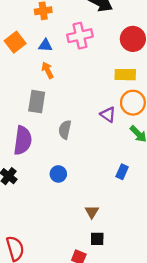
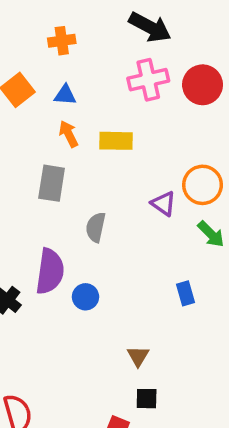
pink cross: (80, 36) -> (148, 80), moved
yellow rectangle: (125, 75) -> (116, 141), moved
purple semicircle: (23, 140) -> (50, 271), moved
blue rectangle: (122, 172) -> (186, 293), turned -40

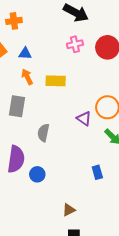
orange cross: (62, 41) -> (14, 21), moved
pink cross: (148, 80) -> (75, 44), size x0.7
brown triangle: (138, 356) -> (69, 210), turned 32

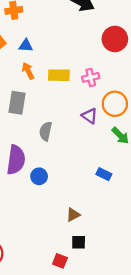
pink cross: (75, 44) -> (91, 77), moved
blue rectangle: (97, 172) -> (104, 174), turned -48

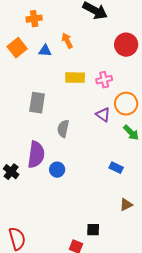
orange arrow: (28, 71) -> (67, 41), moved
brown triangle: (73, 215) -> (126, 205), moved

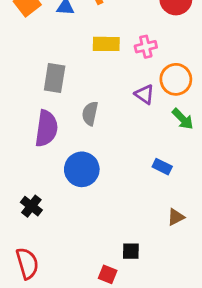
purple semicircle: (36, 155) -> (46, 128), moved
blue circle: (57, 170) -> (82, 169), size x1.6
black cross: (11, 172) -> (31, 206), moved

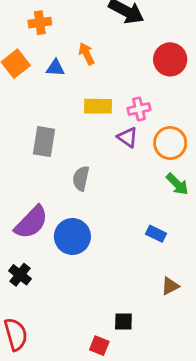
purple triangle: (144, 94) -> (128, 137), moved
purple semicircle: (46, 128) -> (31, 222), moved, turned 36

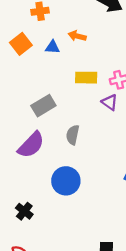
orange arrow: (87, 54) -> (77, 36), turned -48
gray rectangle: (44, 142) -> (43, 106), turned 50
purple semicircle: (31, 222) -> (31, 145), moved

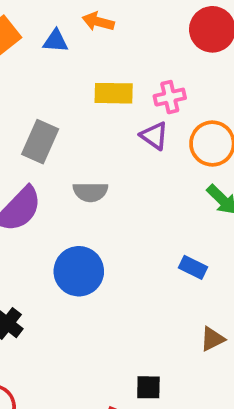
gray rectangle: (43, 106) -> (40, 142), turned -35
gray semicircle: (73, 135) -> (90, 192), turned -102

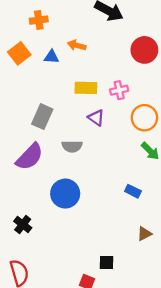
purple triangle: (154, 136) -> (96, 118), moved

